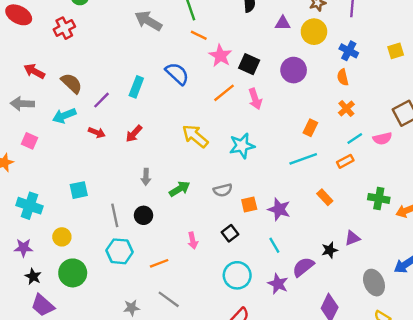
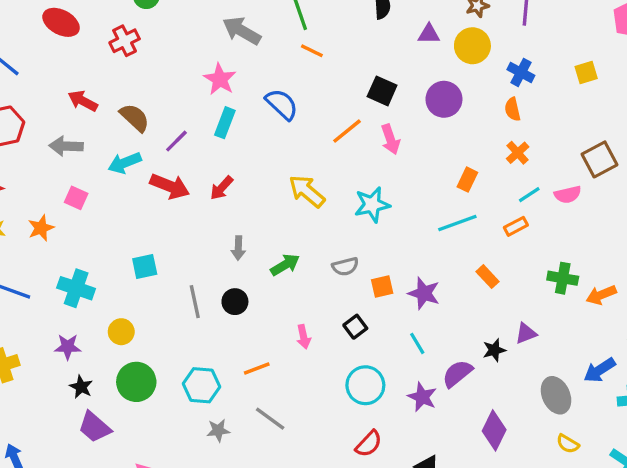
pink star: (220, 56) -> (220, 79), moved
red arrow: (97, 132) -> (170, 186), size x1.6
cyan hexagon: (120, 251) -> (201, 385), moved

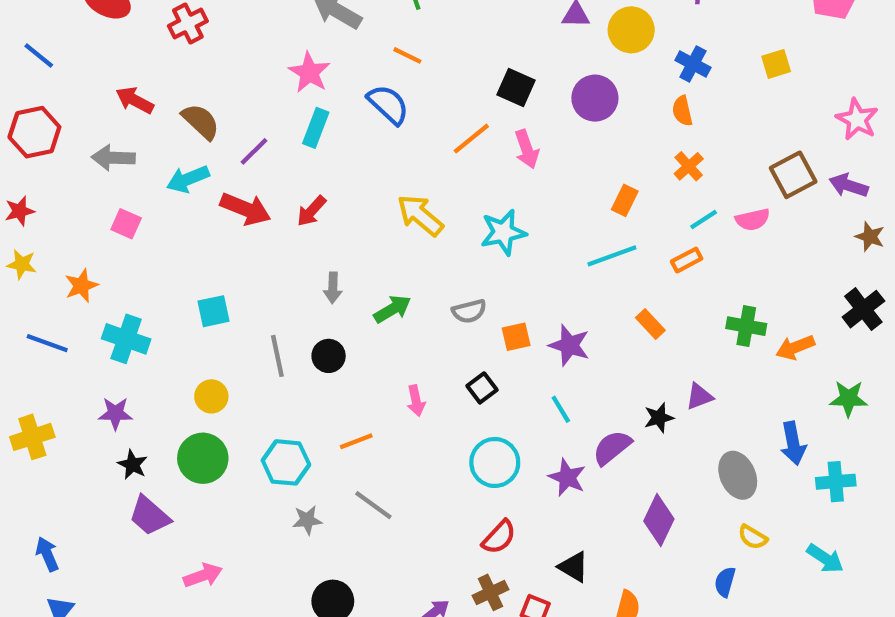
orange line: (312, 51) -> (407, 55), moved
orange star: (41, 228) -> (81, 286), moved
yellow circle: (121, 332) -> (211, 396), moved
blue arrow: (599, 370) -> (793, 443), turned -68

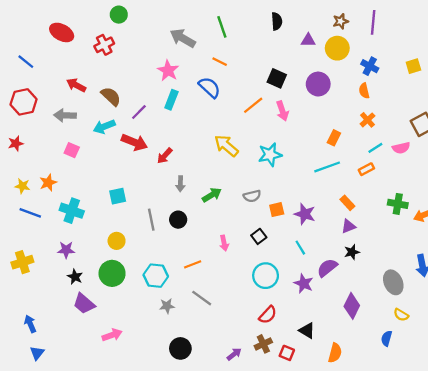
red arrow: (311, 211) -> (165, 156), moved
yellow star: (22, 264) -> (22, 186), moved
purple triangle: (699, 396) -> (348, 226), moved

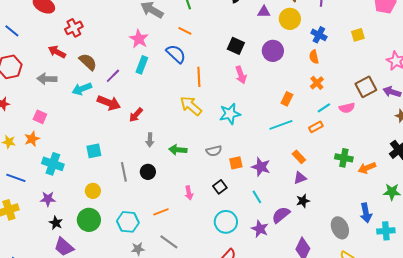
red cross: (104, 45) -> (74, 28), moved
orange line: (253, 105) -> (199, 77), moved, turned -54
pink square: (72, 150) -> (40, 117), moved
green arrow: (212, 195) -> (178, 150), turned -144
blue line: (30, 213) -> (16, 178), moved

